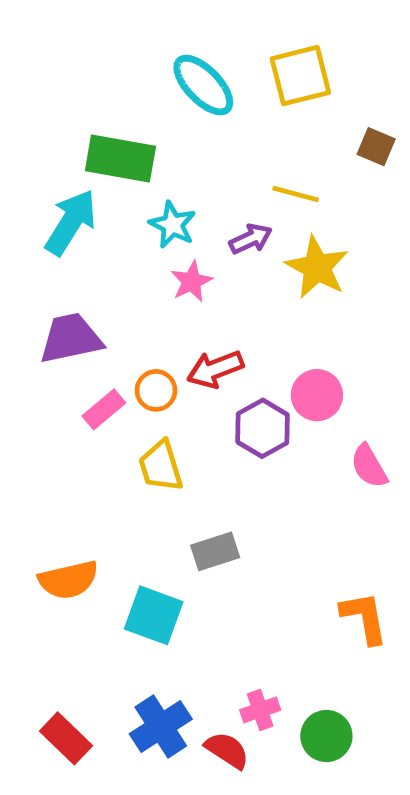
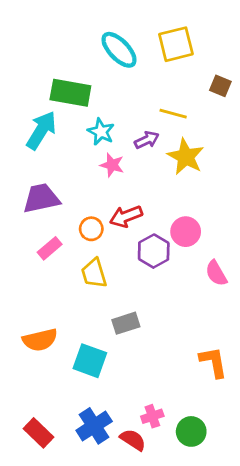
pink star: (191, 282) -> (112, 165), turned -30
pink rectangle: (104, 409) -> (50, 248), moved

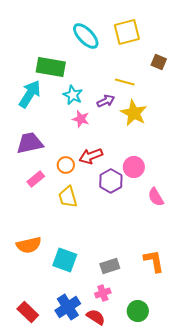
gray rectangle: (126, 323) -> (110, 266), moved
pink cross: (152, 416) -> (103, 293), moved

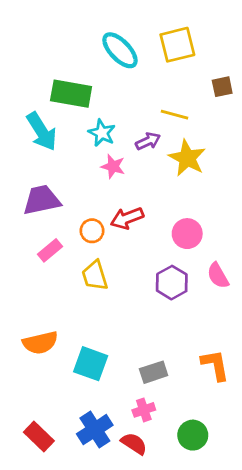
brown square: (159, 62) -> (222, 87), turned -35
cyan arrow: (30, 94) -> (42, 131), turned 116
purple hexagon: (111, 181) -> (172, 283), moved

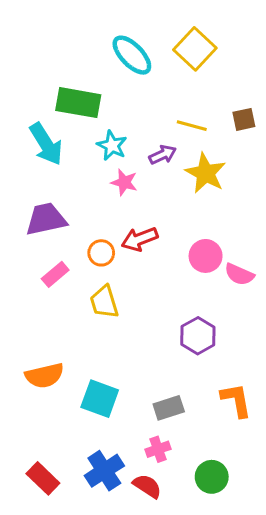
yellow square: (177, 45) -> (195, 49), turned -33
brown square: (222, 87) -> (244, 119), moved
pink semicircle: (218, 276) -> (239, 274), moved, turned -36
purple hexagon: (172, 283) -> (198, 336), moved

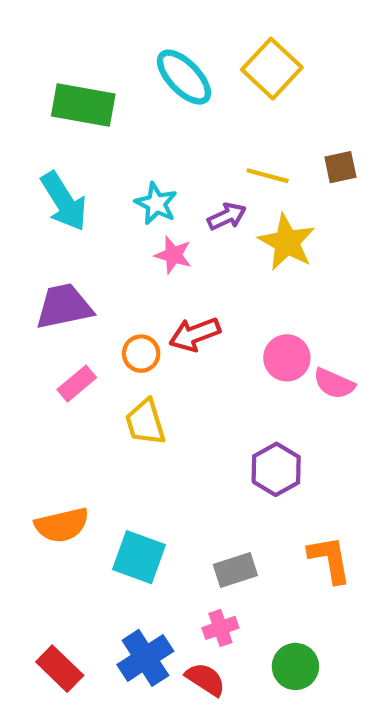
green rectangle: (78, 103) -> (83, 105), moved

